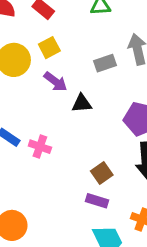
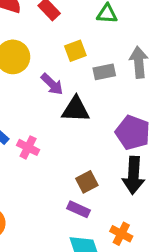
yellow square: (49, 48) -> (75, 51), moved
black triangle: (82, 103) -> (76, 109), size x1.4

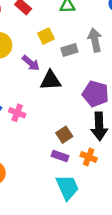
orange cross: (121, 234) -> (89, 157), moved

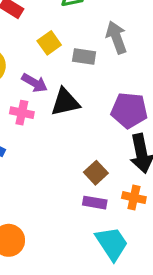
gray rectangle: (69, 50) -> (84, 57), turned 35
pink cross: (17, 113) -> (22, 113), moved

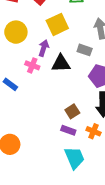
yellow square: (49, 43) -> (57, 24), size x1.5
gray rectangle: (84, 57) -> (85, 50), moved
purple arrow: (35, 83) -> (44, 48), turned -112

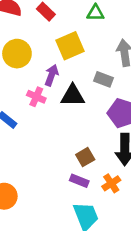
orange cross: (94, 131) -> (111, 183), turned 32

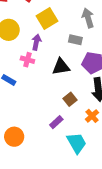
black triangle: (73, 96) -> (61, 67), moved
purple rectangle: (79, 181) -> (56, 122), moved, turned -56

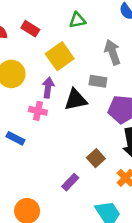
black triangle: (61, 67) -> (76, 100), moved
purple rectangle: (56, 122) -> (70, 182), moved

